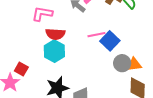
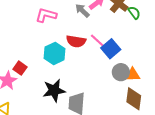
red semicircle: (55, 34) -> (76, 41), moved
pink line: (96, 35) -> (98, 41), turned 48

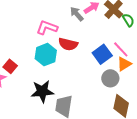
pink L-shape: (46, 15) -> (47, 27), moved
pink line: (98, 41) -> (121, 49), moved
orange triangle: (133, 75) -> (124, 64), moved, turned -35

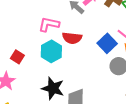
red square: (10, 66) -> (17, 57), moved
black star: (42, 91) -> (53, 88), turned 30

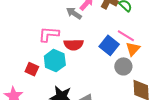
red square: (17, 57) -> (32, 69), moved

